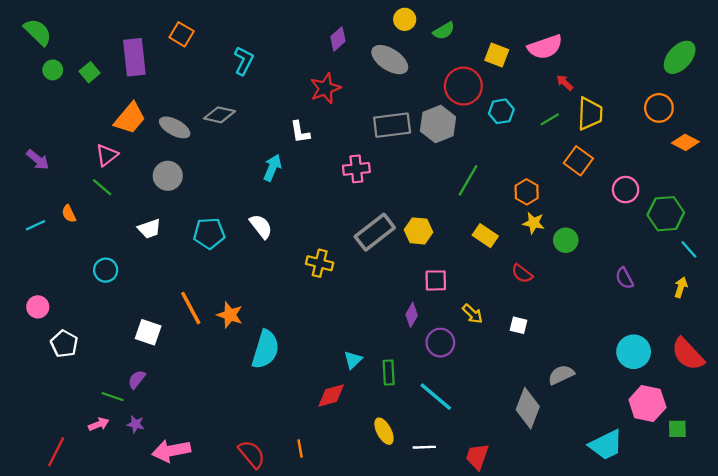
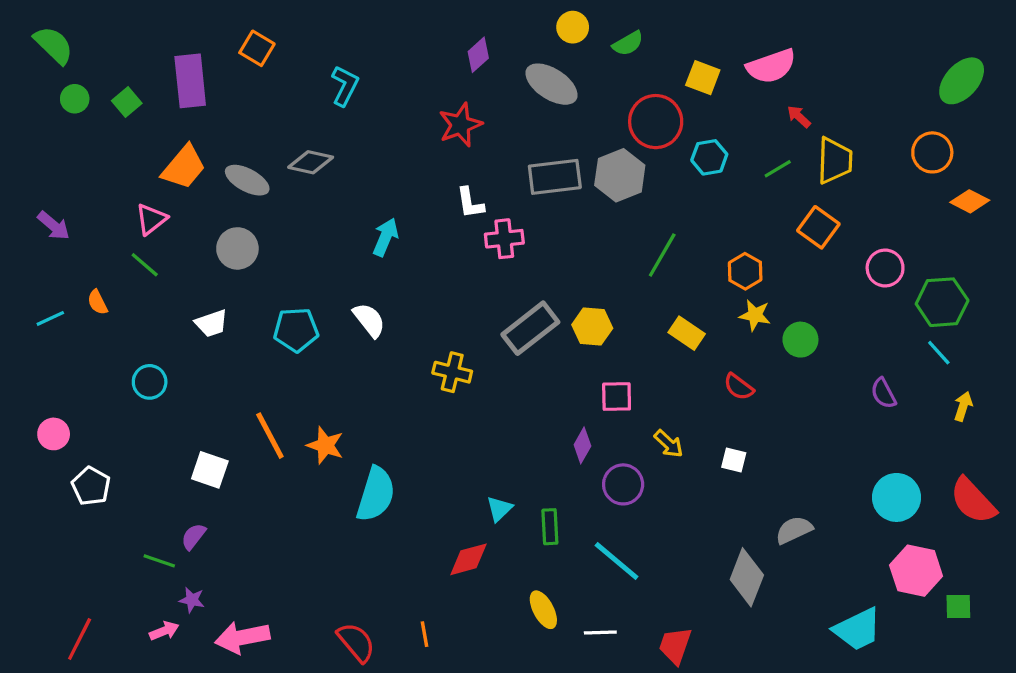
white L-shape: (300, 132) -> (470, 203), moved
cyan line: (689, 249) -> (939, 353), moved
pink arrow: (99, 424) -> (164, 631), moved

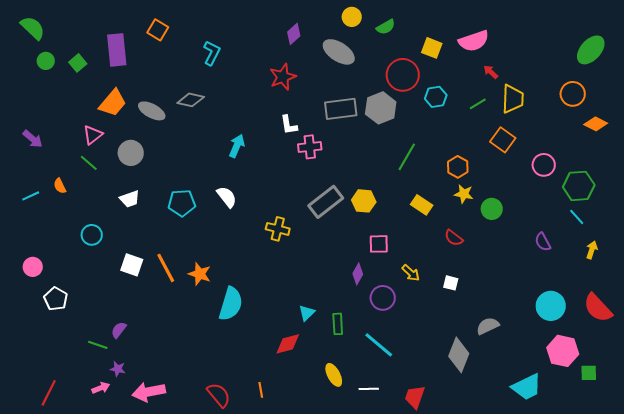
gray circle: (237, 248) -> (131, 153), moved
white square: (210, 470) -> (132, 265), moved

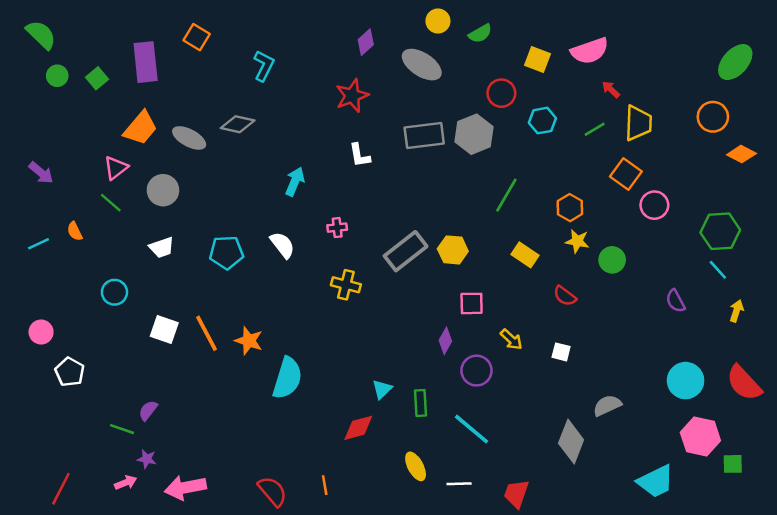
red circle: (403, 75) -> (501, 93), size x0.7
pink cross: (310, 147) -> (337, 228), moved, size x0.7
pink circle: (544, 165) -> (654, 205), moved

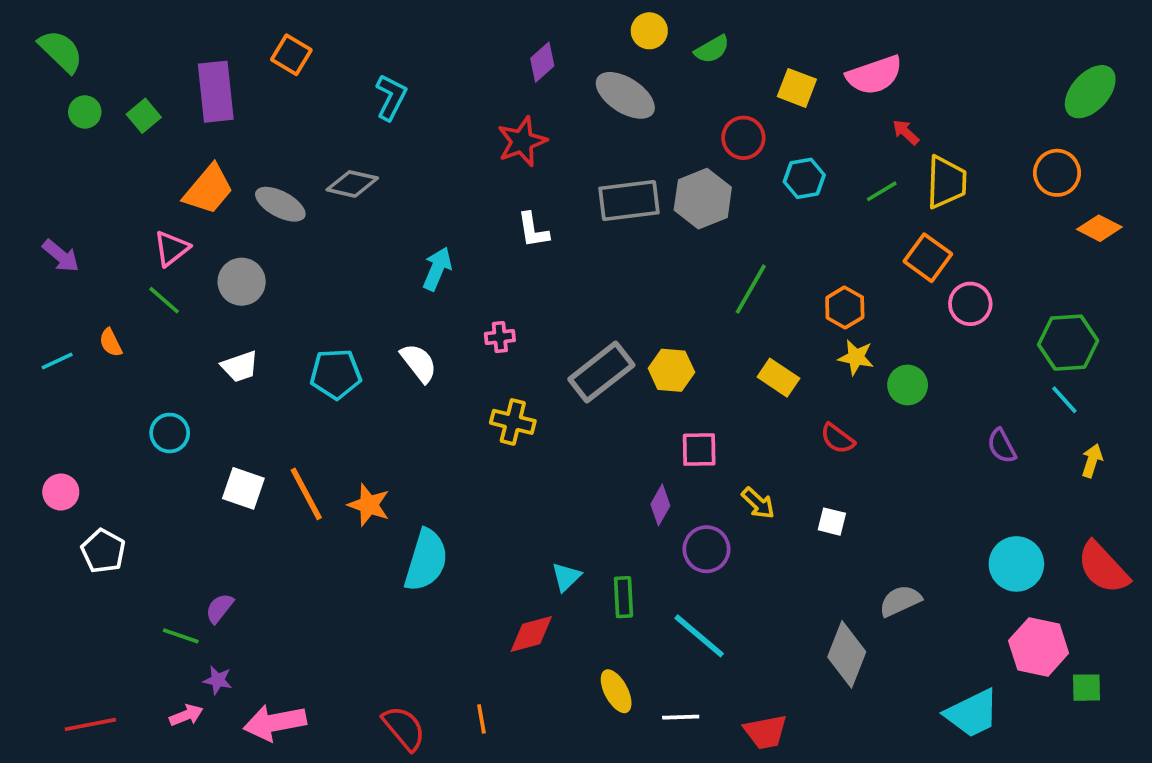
red line: (61, 489) -> (90, 724), turned 52
red trapezoid: (516, 494) -> (766, 732), turned -120

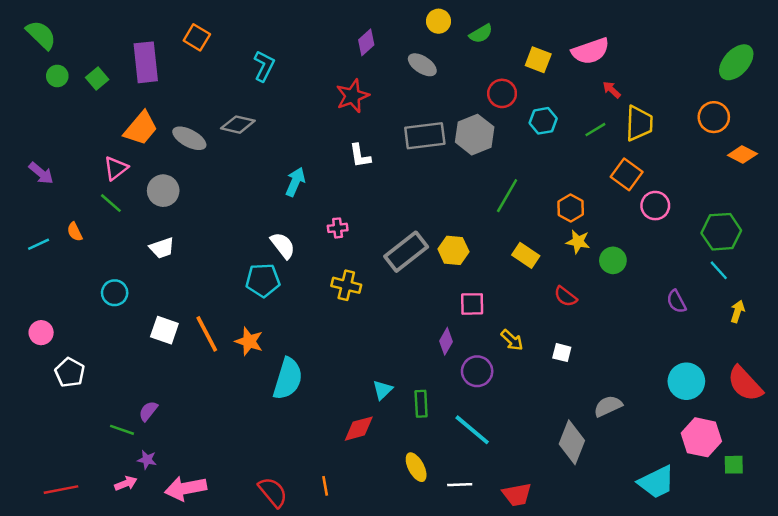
gray ellipse: (625, 95) -> (422, 65), size x0.7
cyan pentagon: (336, 374) -> (263, 280), moved

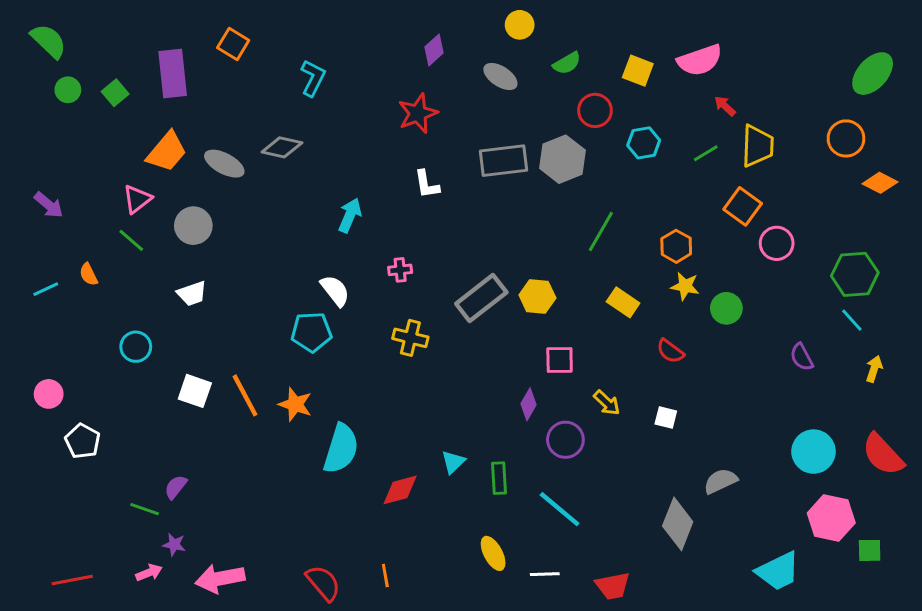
green semicircle: (481, 34) -> (567, 63), moved
red diamond: (359, 429) -> (400, 490), moved

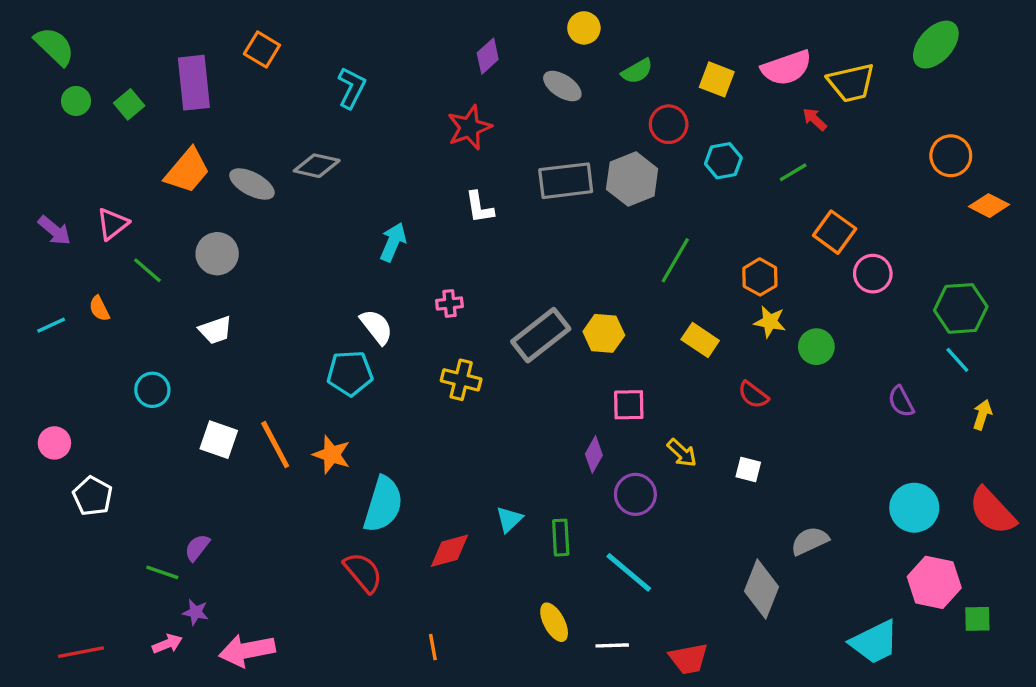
green ellipse: (873, 74) -> (936, 45), moved
yellow trapezoid: (757, 146) -> (851, 83), moved, turned 75
pink triangle: (137, 199) -> (113, 224), moved
red semicircle: (323, 583) -> (363, 572), moved

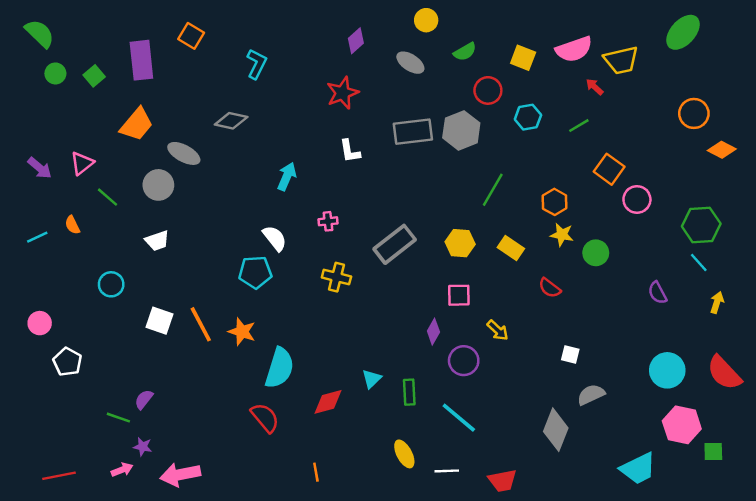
gray ellipse: (252, 184) -> (184, 153), moved
yellow hexagon: (604, 333) -> (460, 243), moved
white square: (748, 469) -> (570, 355), moved

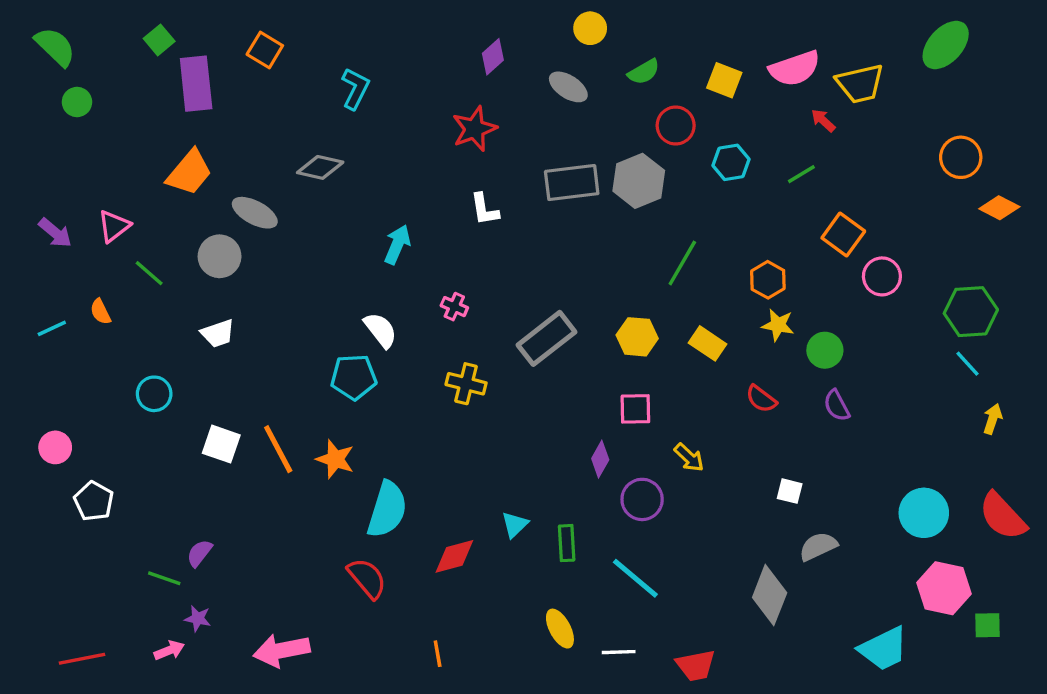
green square: (94, 76) -> (159, 40), moved
pink cross: (328, 221) -> (454, 307), turned 30
purple semicircle: (658, 293) -> (837, 406), moved
pink arrow: (180, 475) -> (282, 650), moved

